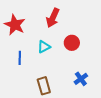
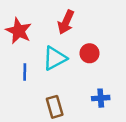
cyan triangle: (44, 47) -> (55, 58), size x1.5
blue cross: (81, 79) -> (101, 98), turned 32

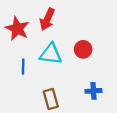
red arrow: (66, 22) -> (47, 19), moved
cyan triangle: (55, 58) -> (51, 54), turned 35

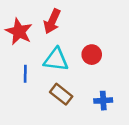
brown rectangle: (51, 99) -> (61, 94), moved, turned -36

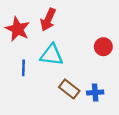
red circle: (92, 55) -> (103, 47), moved
brown rectangle: (61, 94) -> (69, 89), moved

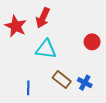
blue line: (23, 68) -> (28, 88), moved
blue cross: (95, 93) -> (85, 83), turned 32

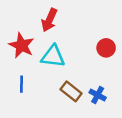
red star: (16, 26) -> (22, 45), moved
blue line: (28, 88) -> (22, 84), moved

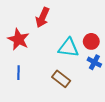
cyan triangle: (53, 56) -> (68, 48), moved
blue cross: (98, 95) -> (94, 62), moved

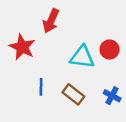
blue cross: (94, 62) -> (112, 96), moved
blue line: (19, 73) -> (41, 87), moved

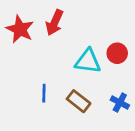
red star: (22, 47) -> (20, 29), moved

